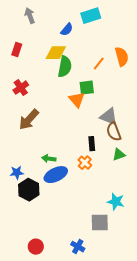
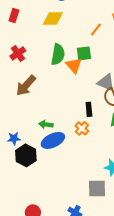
green semicircle: (65, 67) -> (58, 54), moved

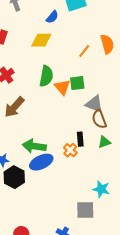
green square: (84, 53) -> (77, 83), moved
black rectangle: (89, 109) -> (80, 139), moved
green arrow: (46, 124) -> (34, 146), size x1.6

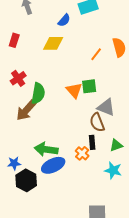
green semicircle: (46, 76) -> (38, 93), moved
brown semicircle: (99, 119) -> (97, 122), moved
cyan star: (101, 189) -> (113, 170), moved

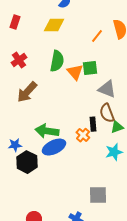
green semicircle: (38, 93) -> (57, 61), moved
brown semicircle: (97, 122) -> (107, 113), moved
cyan star: (113, 170) -> (114, 152), turned -30

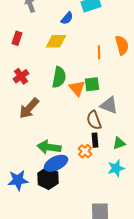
orange line: (97, 36) -> (99, 52), turned -40
brown semicircle: (107, 113) -> (94, 120), moved
blue star: (15, 145) -> (18, 180), moved, size x1.5
black hexagon: (27, 162) -> (48, 178), moved

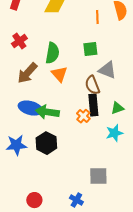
green semicircle: (59, 77) -> (52, 53), moved
orange triangle: (77, 88) -> (59, 74), moved
black rectangle: (95, 140) -> (93, 105), size x1.5
blue ellipse: (56, 163) -> (30, 108), moved, turned 40

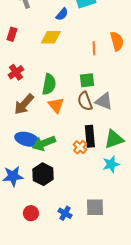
brown semicircle: (92, 85) -> (85, 101), moved
green triangle: (117, 108) -> (114, 139), size x1.5
green arrow: (47, 112) -> (44, 143), turned -30
red circle: (34, 200) -> (31, 213), moved
blue cross: (76, 200) -> (65, 213), moved

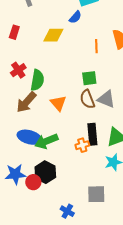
blue semicircle: (62, 14) -> (75, 17), moved
green semicircle: (49, 84) -> (37, 80), moved
orange cross: (80, 147) -> (82, 145), turned 32
gray square: (95, 207) -> (96, 194), moved
red circle: (31, 213) -> (33, 182), moved

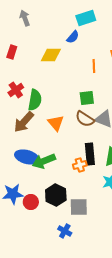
brown semicircle: (87, 99) -> (85, 119), turned -36
black hexagon: (45, 172) -> (56, 195), moved
gray square: (96, 194) -> (79, 207), moved

